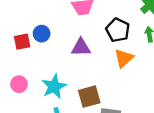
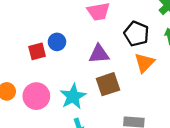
pink circle: (19, 84) -> (36, 96), size x1.5
brown square: (89, 97) -> (108, 84), moved

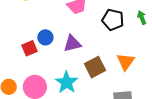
purple triangle: (99, 54) -> (72, 43), moved
orange triangle: (144, 63) -> (126, 62), moved

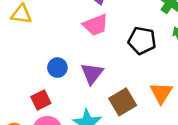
purple triangle: (72, 43) -> (92, 73), turned -36
red square: (30, 48) -> (41, 100), moved

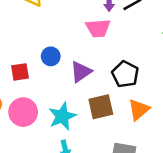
black pentagon: (142, 40) -> (125, 74), moved
red square: (41, 100) -> (20, 72), moved

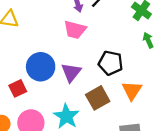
pink trapezoid: (98, 28) -> (75, 30), turned 35
blue circle: (51, 56) -> (41, 67), size x1.6

